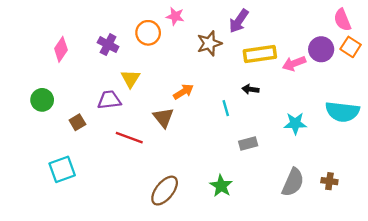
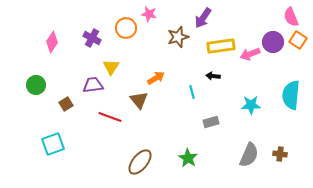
cyan semicircle: (342, 112) -> (291, 95), turned 88

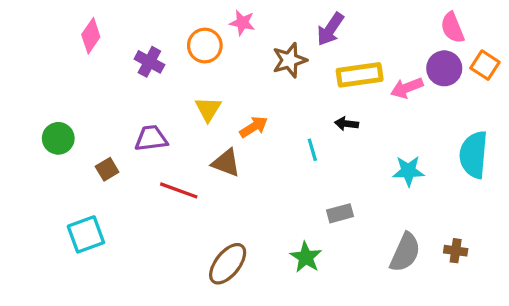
pink semicircle: (291, 17) -> (452, 28), moved
pink diamond: (52, 42) -> (91, 36), moved
yellow triangle: (111, 67) -> (208, 109), moved
brown triangle: (139, 100) -> (226, 163), turned -30
gray rectangle: (211, 122) -> (340, 213), moved

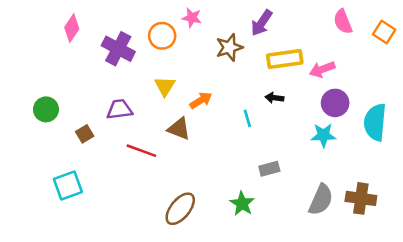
pink semicircle: (452, 28) -> (343, 22), moved
purple cross: (149, 62) -> (118, 49), size x1.4
orange square: (485, 65) -> (384, 32), moved
purple circle: (444, 68) -> (335, 103), moved
brown cross: (456, 251) -> (361, 198), size x1.6

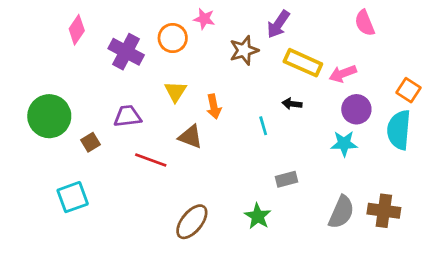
orange square: (384, 32) -> (409, 90), moved
yellow rectangle: (285, 59) -> (303, 63), turned 32
orange arrow: (201, 100) -> (214, 107), turned 110
green circle: (46, 109) -> (49, 116), size x1.6

